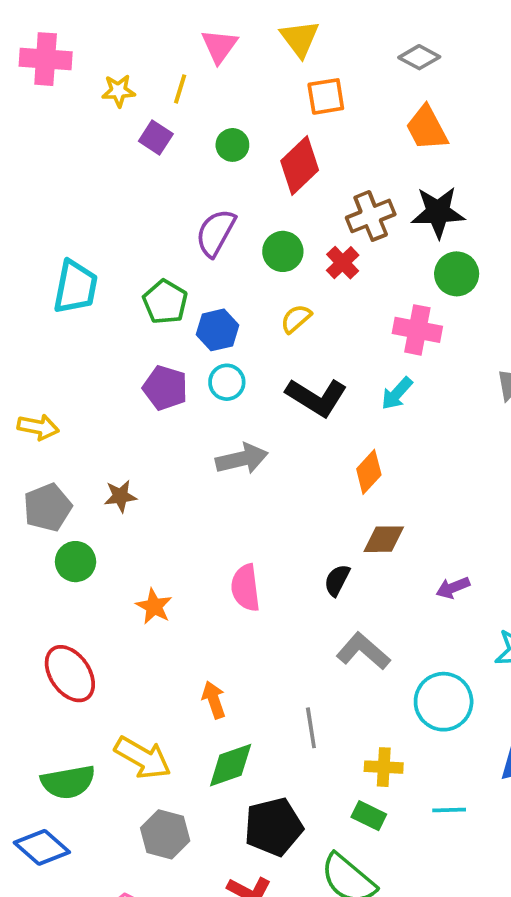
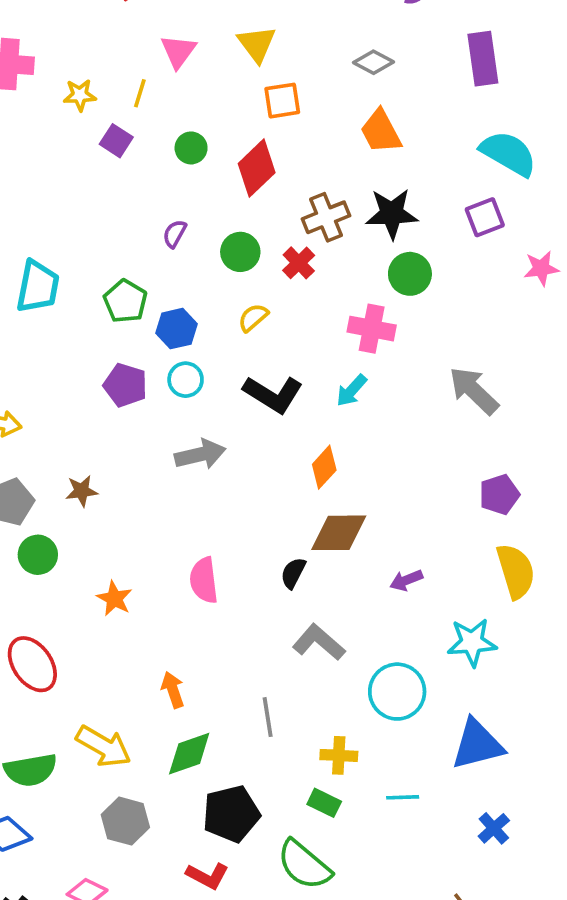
purple semicircle: (216, 233) -> (175, 234), size x0.6
brown diamond: (384, 539) -> (339, 533), size x1.4

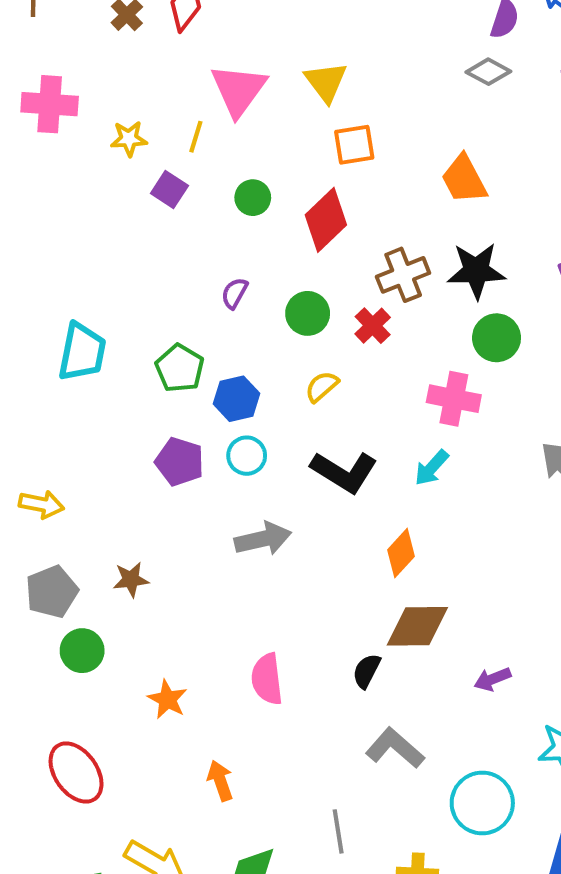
pink triangle: (178, 51) -> (239, 90), size x1.4
gray diamond: (373, 62) -> (488, 72), moved
orange arrow: (173, 690) -> (220, 781), moved

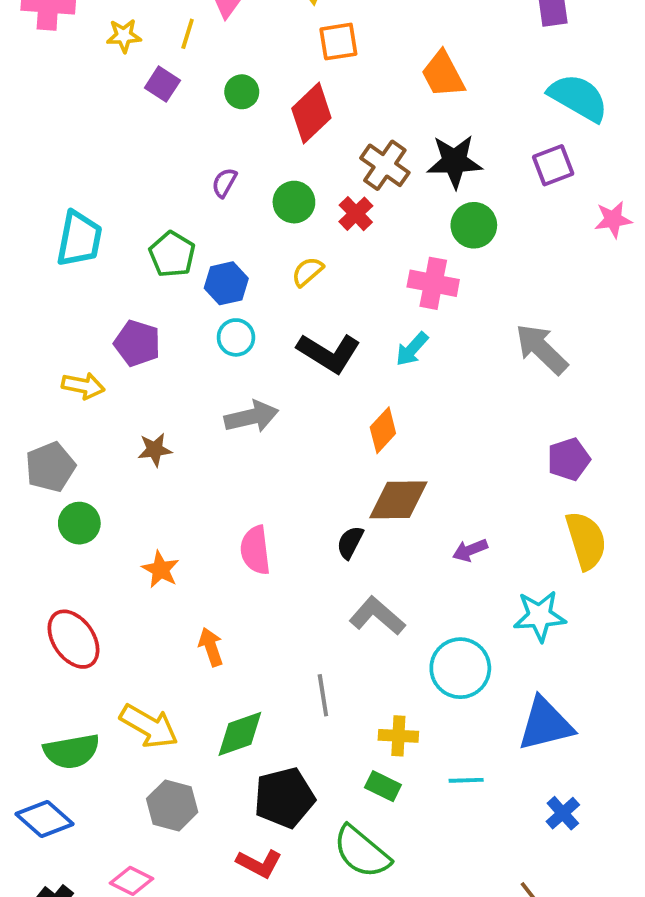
brown cross: (403, 275) -> (385, 165), turned -33
purple pentagon: (180, 462) -> (137, 343), moved
yellow arrow: (41, 504) -> (83, 386), moved
brown star: (131, 580) -> (155, 450), moved

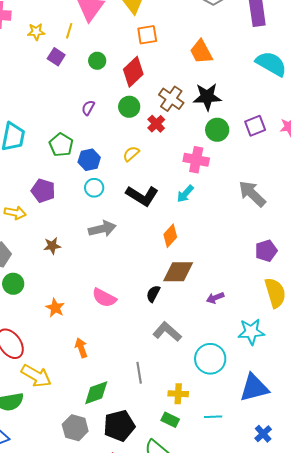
purple square: (553, 165) -> (255, 126), moved
green circle: (294, 202) -> (129, 107), moved
pink semicircle: (255, 550) -> (104, 298), turned -55
yellow arrow: (149, 726) -> (36, 376), moved
gray hexagon: (172, 805) -> (75, 428), moved

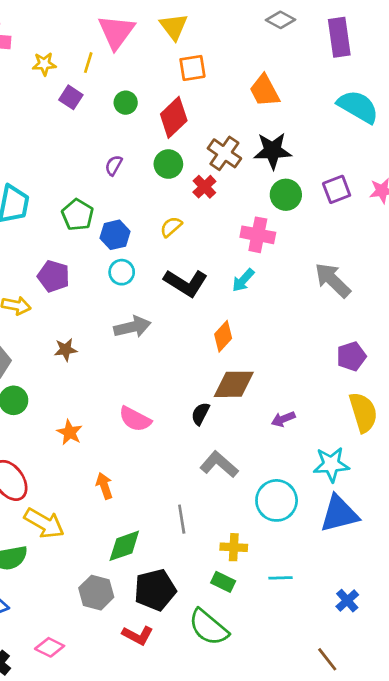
blue triangle: (254, 388) -> (339, 514), moved

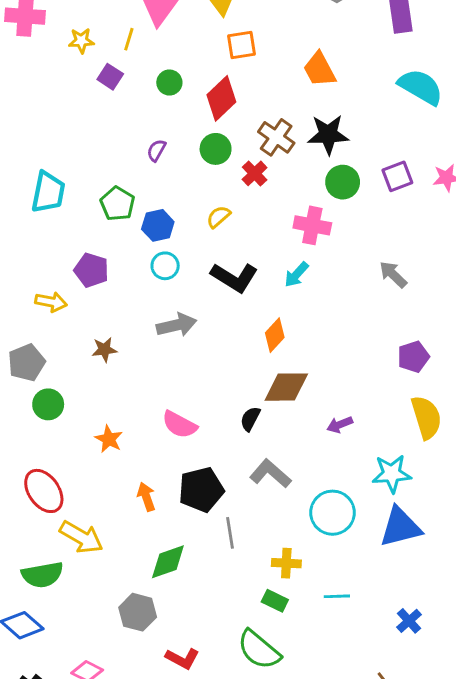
gray arrow: (333, 280) -> (393, 274), size x0.7
black pentagon: (155, 590) -> (201, 490), moved

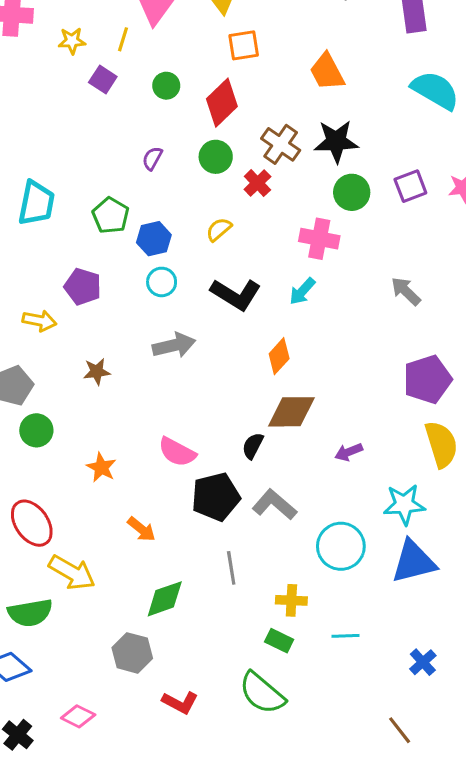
purple pentagon: (413, 357) -> (427, 379), size x1.4
black pentagon: (201, 490) -> (216, 497), moved
orange arrow: (146, 497) -> (141, 529), turned 148

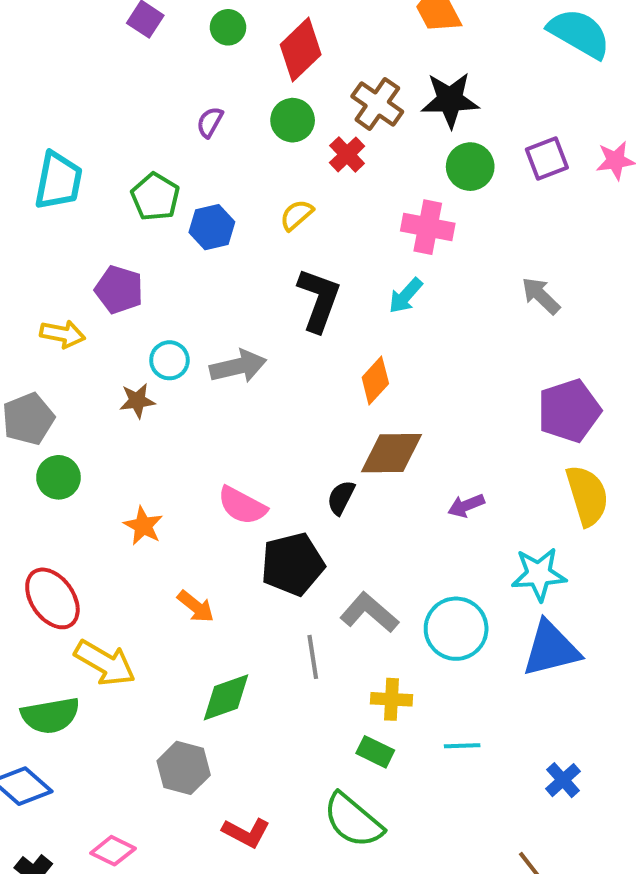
cyan circle: (162, 282) -> (169, 360), moved
black L-shape: (236, 294) -> (319, 300), turned -102
gray L-shape: (274, 505) -> (369, 613), moved

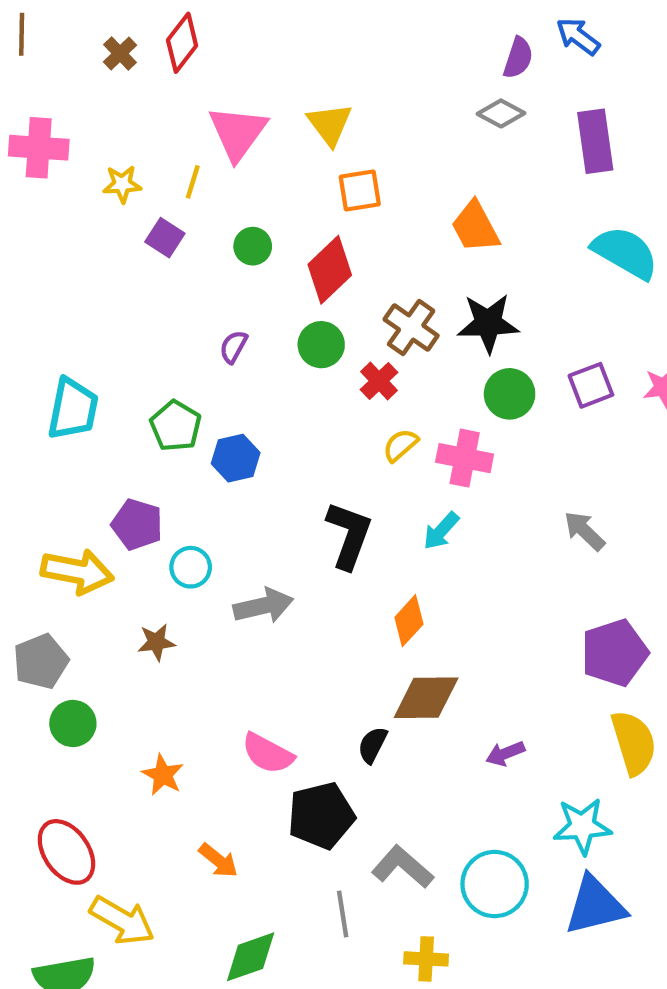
yellow semicircle: (297, 215) -> (400, 445), moved
yellow arrow: (63, 334) -> (77, 572), size x1.5
cyan circle: (169, 360) -> (191, 567), moved

